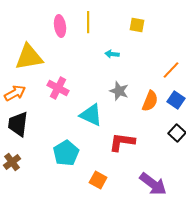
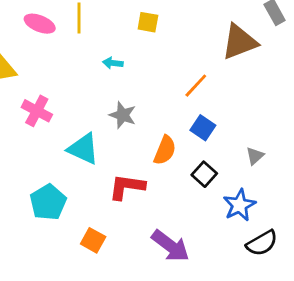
pink ellipse: (60, 26) -> (40, 24), turned -60
orange semicircle: (150, 101) -> (165, 150), moved

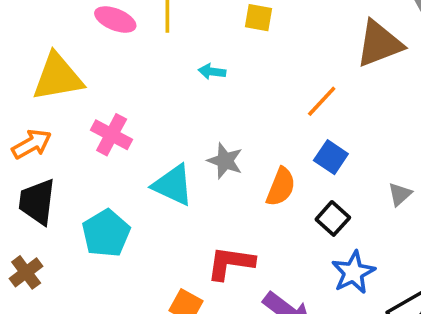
gray star: (123, 115) -> (225, 161), moved
red L-shape: (127, 187) -> (231, 263), moved
cyan pentagon: (48, 202) -> (106, 233), moved
blue star: (239, 205) -> (353, 272), moved

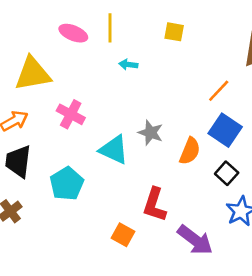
cyan arrow: (212, 72) -> (128, 65), moved
blue square: (331, 157) -> (225, 130), size x1.4
red L-shape: (231, 263) -> (154, 205), turned -80

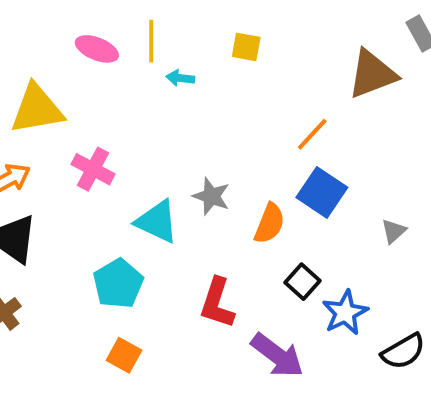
cyan arrow: (128, 65) -> (180, 78), moved
black square: (227, 173) -> (302, 282), moved
cyan pentagon: (67, 184) -> (118, 284), moved
orange square: (123, 235) -> (124, 355), moved

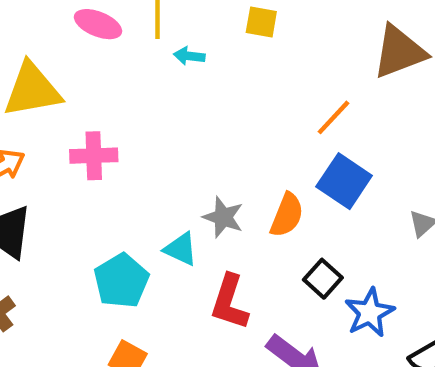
pink cross: (93, 169) -> (94, 156), turned -30
gray star: (211, 196) -> (223, 217), moved
cyan triangle: (157, 222) -> (181, 249), moved, size x0.7

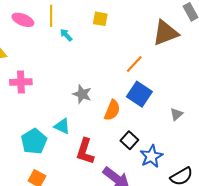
cyan arrow: (189, 56) -> (66, 35), turned 40
gray star: (223, 217) -> (82, 94), moved

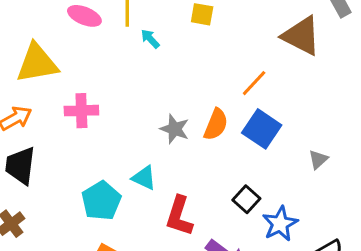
brown triangle: (165, 33) -> (301, 36), turned 48
orange semicircle: (112, 110) -> (216, 124), moved

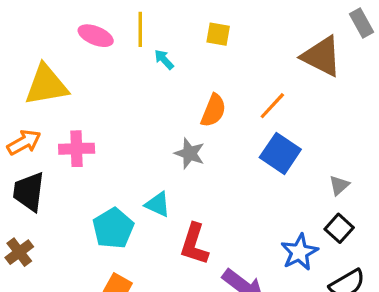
pink cross: (81, 111) -> (77, 149), moved
orange semicircle: (216, 124) -> (213, 110), moved
black square: (246, 199) -> (339, 228), moved

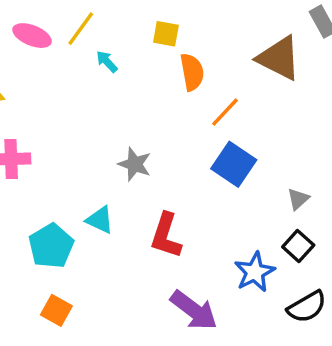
yellow line: (140, 29) -> (81, 29), turned 36
orange semicircle: (213, 110) -> (192, 72), moved, turned -32
red L-shape: (194, 244) -> (166, 236), moved

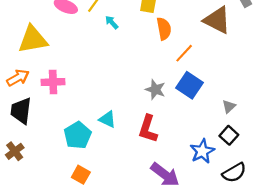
gray star: (135, 164) -> (155, 89), moved

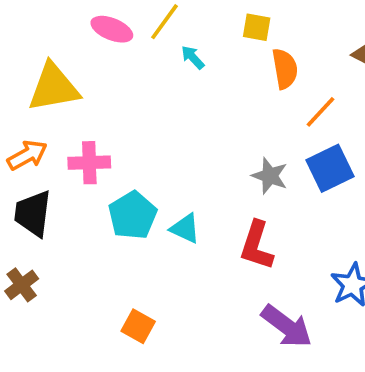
blue square: (189, 85) -> (330, 168), turned 30
cyan pentagon: (78, 135) -> (133, 215), moved

